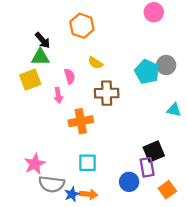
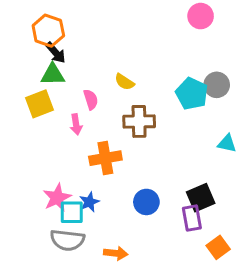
orange hexagon: (82, 26) -> (48, 31), moved
cyan square: (88, 163) -> (72, 212), moved
pink star: (35, 164) -> (57, 198), moved
blue circle: (129, 182) -> (146, 202), moved
blue star: (72, 194) -> (89, 202), moved

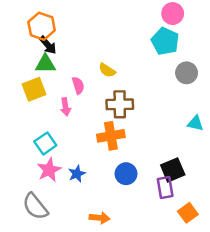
cyan pentagon: (192, 94) -> (165, 41), moved
orange cross: (105, 158) -> (111, 136), moved
cyan square: (72, 212) -> (45, 143), moved, turned -35
gray semicircle: (67, 240) -> (35, 206), moved, turned 44

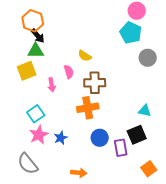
pink semicircle: (78, 85) -> (69, 72), moved
cyan triangle: (195, 123) -> (145, 111), moved
purple rectangle: (165, 188) -> (121, 148), moved

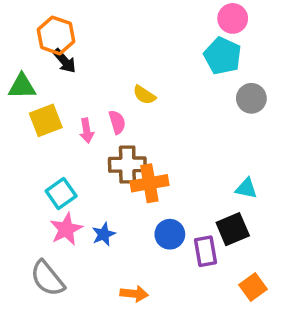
green triangle: (36, 51) -> (22, 86), moved
brown cross: (95, 83) -> (127, 165), moved
pink arrow: (52, 85) -> (87, 131), moved

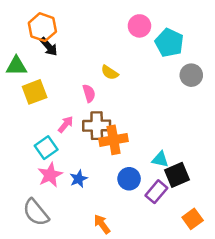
pink circle: (233, 18) -> (139, 26), moved
pink arrow: (87, 131) -> (66, 124), moved, turned -132
cyan triangle: (246, 188) -> (160, 159), moved
purple rectangle: (206, 251) -> (156, 192), turned 50
orange arrow: (134, 294) -> (102, 224), turned -132

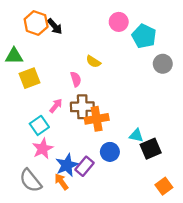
black arrow: (49, 47) -> (55, 26), moved
blue star: (79, 179) -> (67, 165), moved, size x1.5
purple rectangle: (156, 192) -> (85, 166), moved
orange arrow: (102, 224) -> (61, 182), moved

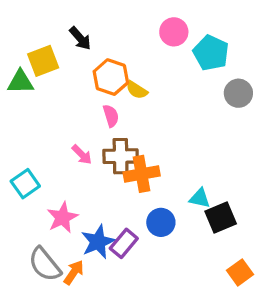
orange hexagon: (36, 23) -> (111, 77), moved
yellow square: (29, 78) -> (43, 61), moved
pink arrow: (56, 106) -> (82, 155), turned 96
cyan square: (39, 125) -> (25, 184), moved
orange arrow: (61, 182) -> (74, 272), moved, turned 70

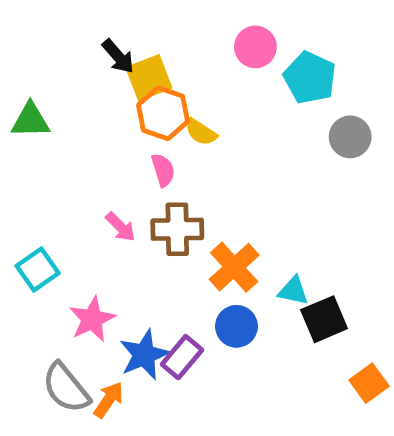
yellow square: (43, 61) -> (149, 78), moved
orange cross: (142, 174) -> (234, 267), moved, turned -32
orange square: (240, 272) -> (369, 383), moved

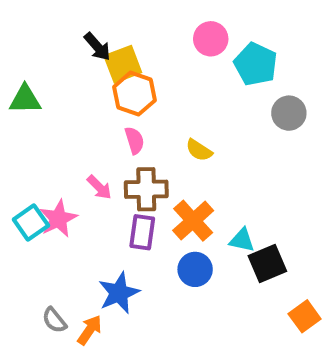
yellow semicircle: (201, 132) -> (199, 150), moved
pink star: (92, 319) -> (58, 219), moved
purple rectangle: (182, 357) -> (142, 232), moved, turned -32
gray semicircle: (66, 388) -> (54, 320), size x0.6

